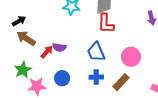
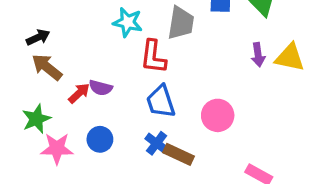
red L-shape: (106, 24) -> (153, 57), moved
blue cross: (96, 77) -> (157, 143), turned 32
brown rectangle: (121, 82) -> (178, 154), moved, turned 66

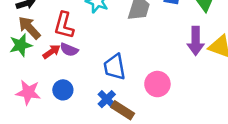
purple arrow: (258, 55) -> (196, 41), size x1.5
red L-shape: (153, 57) -> (64, 25), moved
green star: (36, 119) -> (21, 45), moved

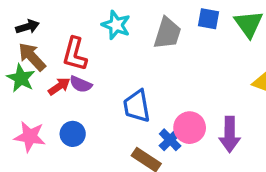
purple arrow: (196, 41) -> (230, 134), moved
green star: (21, 45) -> (21, 78), turned -30
blue cross: (107, 99) -> (170, 140), moved

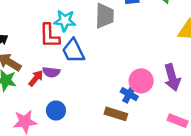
red L-shape: (75, 54) -> (49, 36), moved
blue trapezoid: (137, 106) -> (73, 51), moved

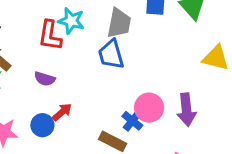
blue trapezoid: (73, 51) -> (111, 54), moved
red arrow: (36, 78) -> (62, 112), moved

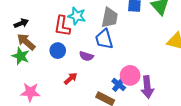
purple semicircle: (45, 79) -> (86, 56), moved
purple arrow: (186, 110) -> (147, 87), moved
blue circle: (42, 125) -> (58, 51), moved

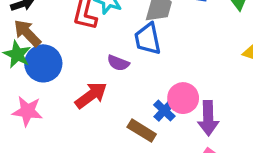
blue circle: (58, 51) -> (43, 63), moved, size x1.5
red arrow: (71, 78) -> (91, 95), size x1.5

